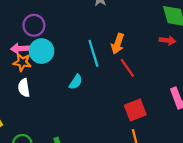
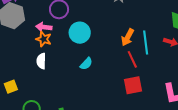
cyan circle: (42, 51) -> (80, 33), moved
cyan line: (93, 53) -> (146, 43), moved
red square: (135, 110) -> (133, 85), moved

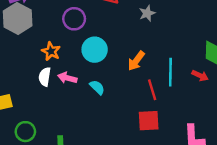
pink arrow: (44, 27) -> (67, 78), moved
orange arrow: (128, 37) -> (136, 61), moved
cyan semicircle: (86, 64) -> (97, 87), turned -96

